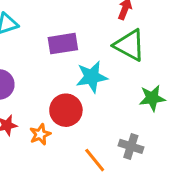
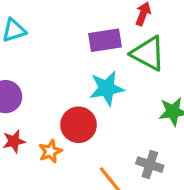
purple rectangle: (63, 44) -> (105, 40), moved

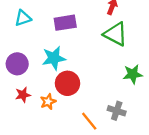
purple rectangle: (105, 40) -> (65, 23), moved
cyan star: (107, 88) -> (54, 58), moved

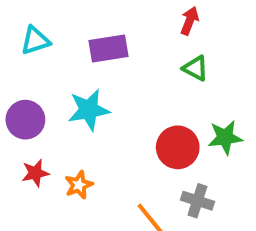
green triangle: (116, 34) -> (195, 68), size x0.6
red circle: (67, 83) -> (178, 147), moved

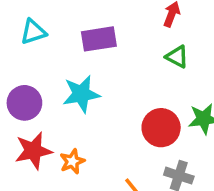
red star: (35, 173) -> (33, 151), size x1.5

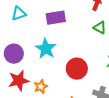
cyan star: (81, 94) -> (46, 49), turned -30
red circle: (161, 128) -> (77, 69), moved

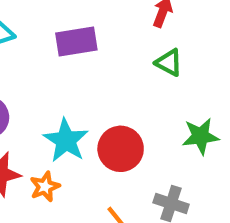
cyan star: (46, 49) -> (66, 140), moved

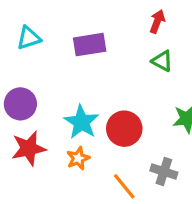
orange star: (45, 187) -> (78, 158), moved

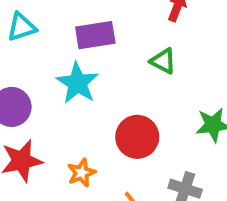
green triangle: (162, 61) -> (163, 61), moved
cyan star: (81, 122) -> (77, 83), moved

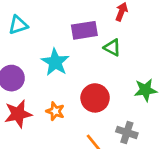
purple rectangle: (95, 35) -> (84, 30), moved
orange star: (81, 173) -> (55, 111), moved, turned -30

